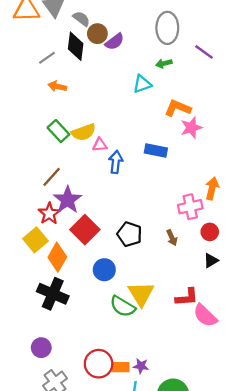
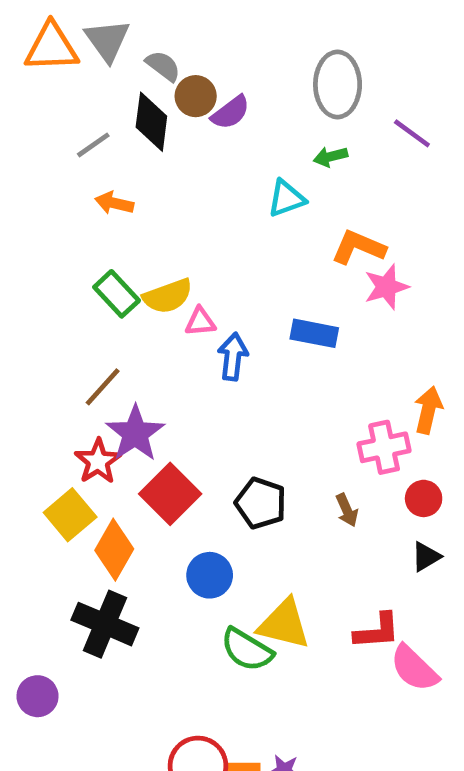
yellow triangle: (141, 294) -> (284, 624), turned -44
purple circle: (41, 348) -> (37, 696), moved

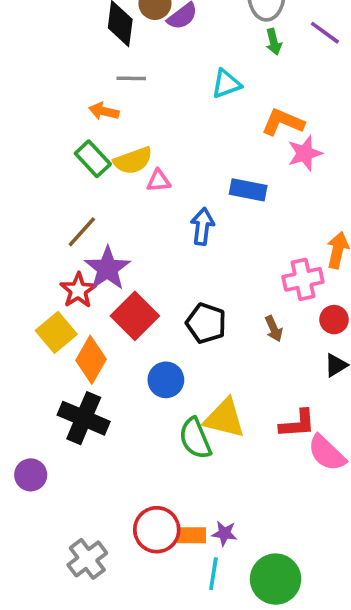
gray line: (93, 145) -> (131, 78), moved, turned 36
green arrow: (331, 157) -> (274, 42), moved, turned -90
orange arrow: (114, 203) -> (104, 111), moved
blue arrow: (233, 357) -> (202, 226), moved
green semicircle: (247, 650) -> (195, 438), turned 36

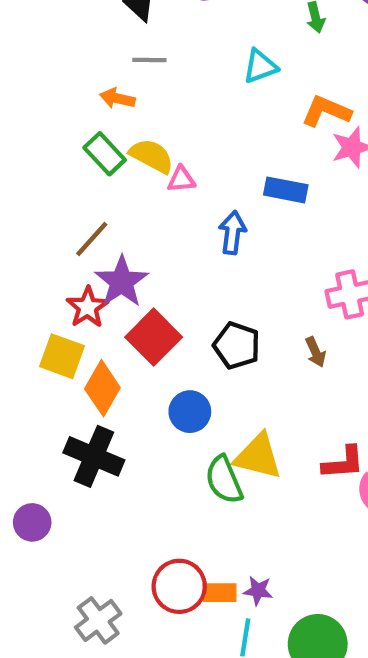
yellow semicircle: (133, 161) -> (151, 156), turned -132
yellow square: (56, 332) -> (62, 356), turned -30

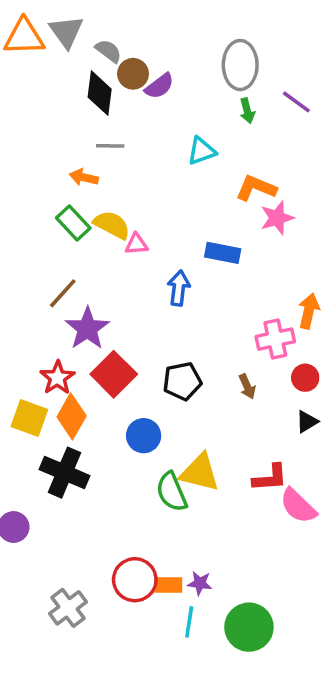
red star: (88, 307) -> (57, 378), moved
black pentagon: (237, 346) -> (182, 381), turned -30
yellow square: (62, 356) -> (29, 418), moved

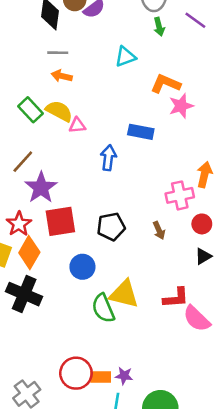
orange arrow: (84, 177) -> (62, 76), moved
red square: (114, 374) -> (60, 221), turned 36

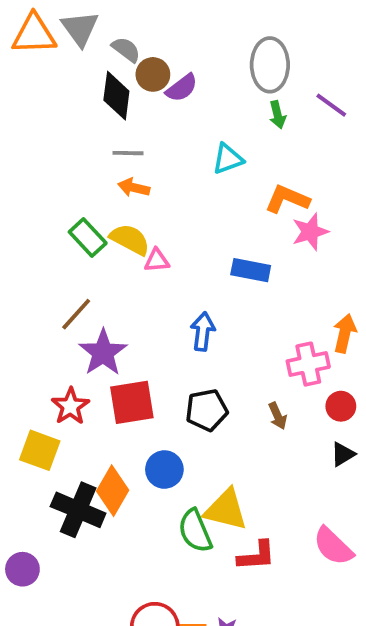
blue arrow: (108, 158) -> (203, 331), moved
orange diamond: (29, 252) -> (113, 491), moved
red L-shape: (176, 298) -> (256, 556), moved

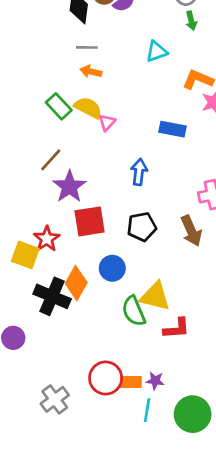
pink triangle: (157, 260) -> (107, 122), turned -42
red star: (70, 406) -> (47, 239), moved
brown arrow: (278, 416) -> (191, 231), size x1.6

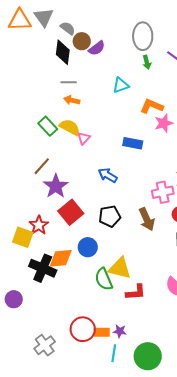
blue arrow: (139, 172) -> (108, 175), turned -66
red square: (90, 221) -> (71, 212), turned -30
orange diamond: (76, 283) -> (61, 258), turned 55

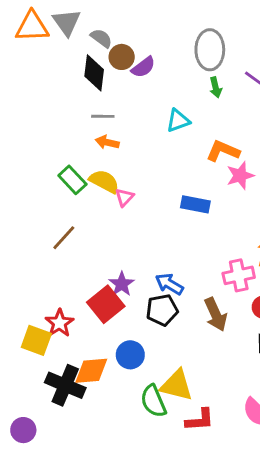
blue arrow: (108, 175) -> (169, 284), moved
purple star: (56, 186) -> (122, 284), moved, size x0.7

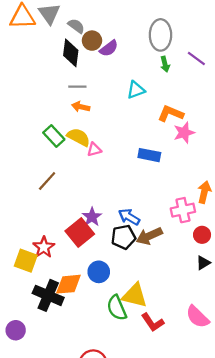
pink triangle: (125, 197) -> (94, 149), turned 32
brown arrow: (216, 314) -> (149, 236), moved, turned 90
red L-shape: (200, 420) -> (153, 322), turned 60

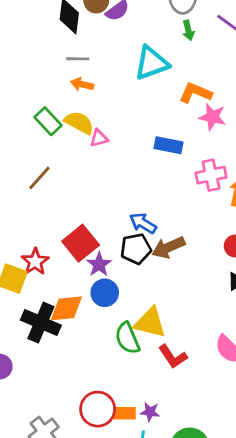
cyan triangle: (136, 90) -> (151, 63), size x1.5
pink star: (184, 133) -> (212, 117), turned 30
pink cross: (183, 210) -> (211, 175), moved
purple star: (92, 217) -> (99, 264), moved

